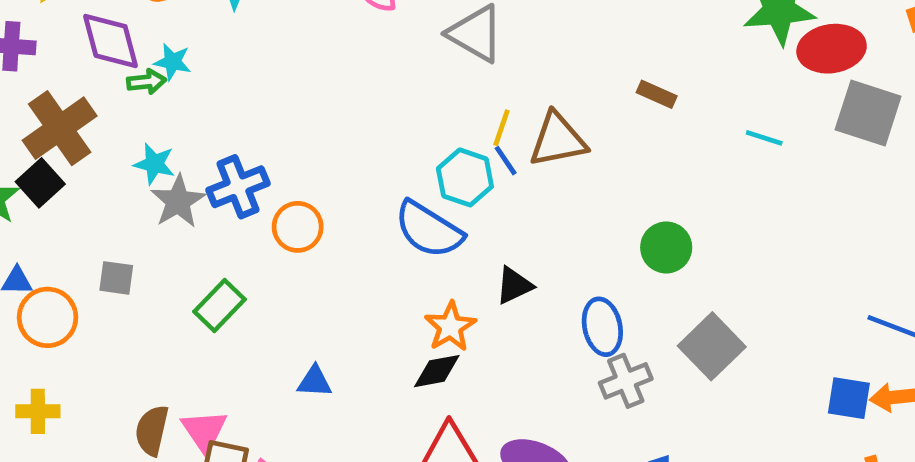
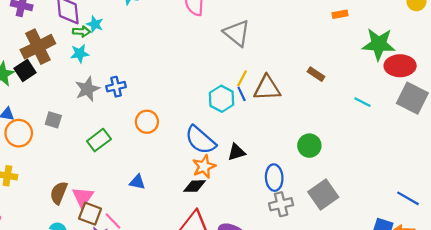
cyan star: (154, 164) -> (80, 53), moved, turned -30
blue cross: (238, 187) -> (116, 87), size x0.7
orange circle: (298, 227) -> (147, 122), moved
blue semicircle: (429, 230) -> (200, 140), moved

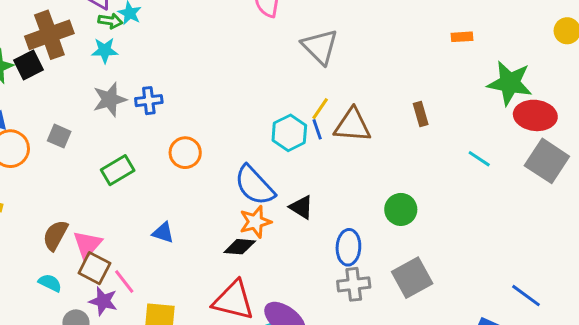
brown rectangle: (316, 74) -> (421, 114), turned 35
black triangle: (236, 152) -> (301, 207), turned 42

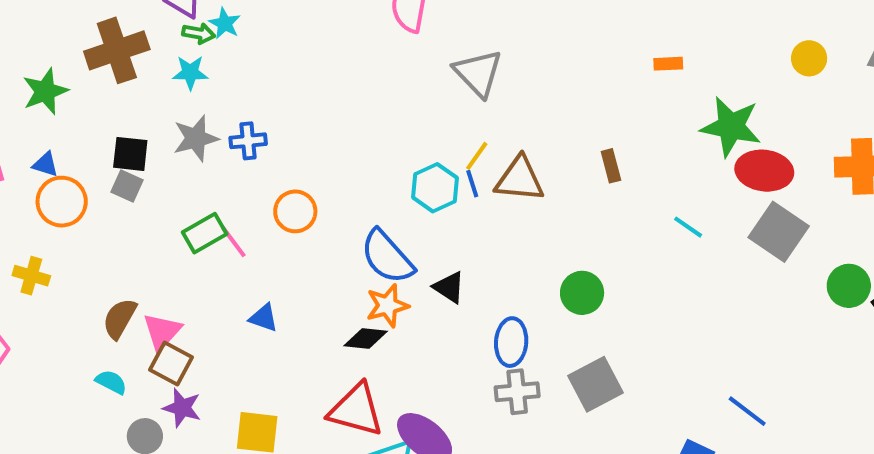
black square: (28, 65) -> (130, 154), moved, turned 32
pink line: (124, 281) -> (234, 242), moved

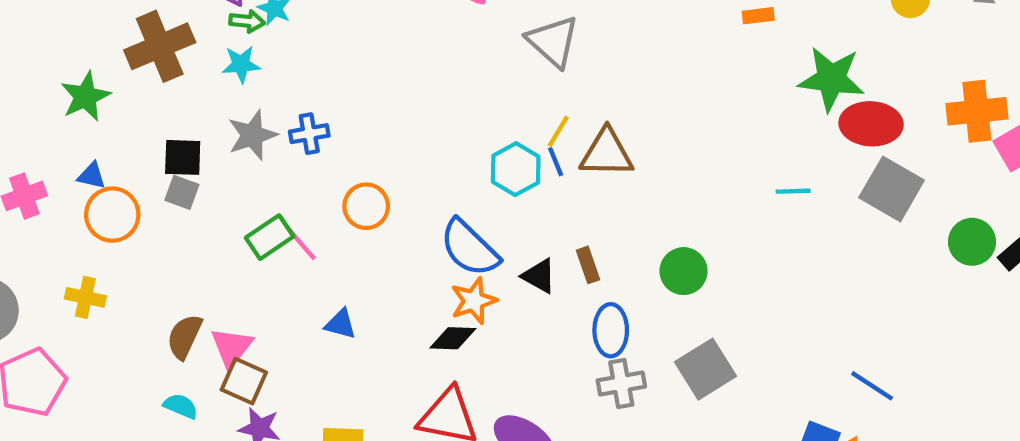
brown rectangle: (611, 166) -> (588, 265), moved
cyan line: (688, 227) -> (793, 191), turned -32

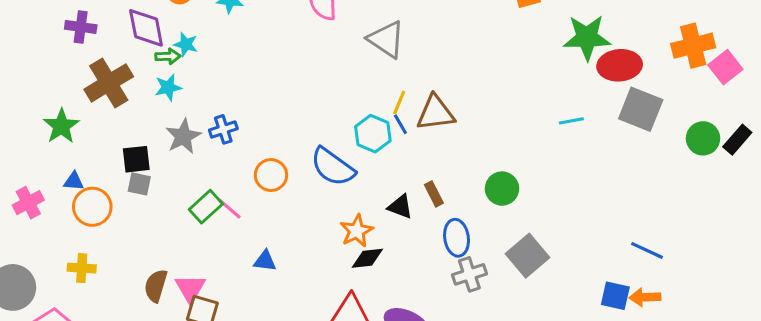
blue semicircle: (469, 248) -> (333, 167), moved
black diamond: (453, 338) -> (367, 258), moved

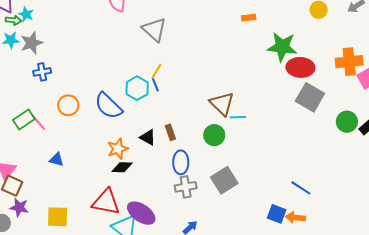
brown triangle: (436, 113) -> (222, 104), moved, turned 44
cyan line: (571, 121) -> (238, 117), moved
gray star: (183, 136) -> (32, 43), moved

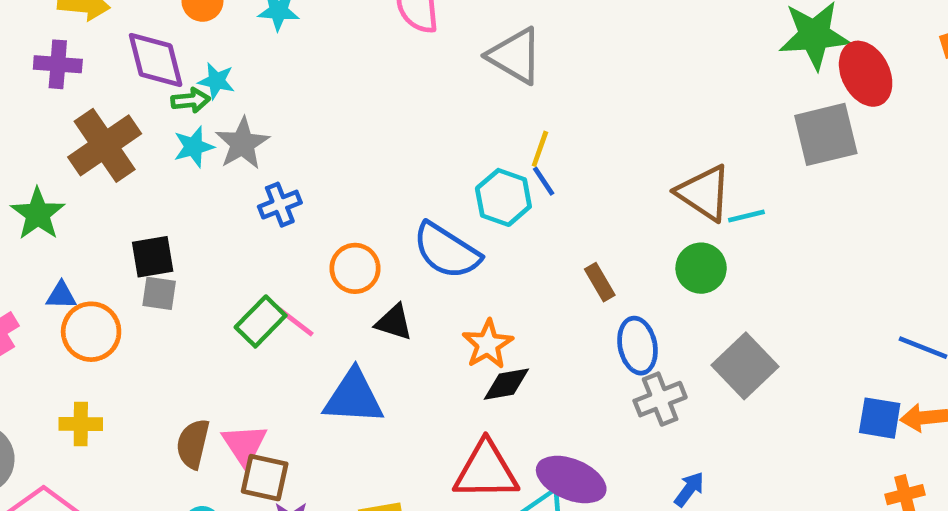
red ellipse: (300, 67) -> (866, 74), turned 72
gray square: (310, 97) -> (826, 134), moved, turned -32
black triangle: (148, 137) -> (394, 322), moved
blue triangle: (57, 159) -> (354, 397), size x1.8

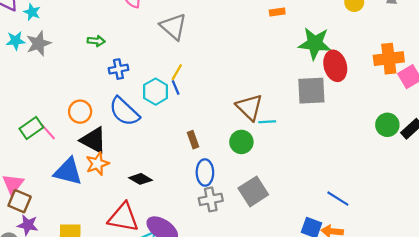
green arrow: (191, 100) -> (96, 41), moved
blue cross: (280, 205) -> (118, 69), moved
black triangle: (394, 322) -> (93, 140), size x1.5
orange star: (488, 344) -> (97, 164), moved
black diamond: (506, 384) -> (140, 179), turned 30

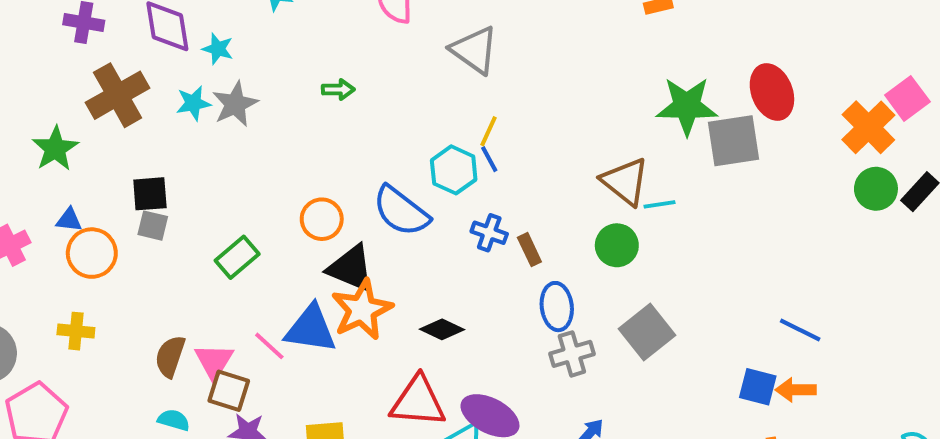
green star: (315, 43) -> (687, 106), moved
orange cross: (389, 59) -> (868, 127), moved, turned -32
blue cross: (118, 69) -> (489, 233), moved, turned 36
pink line: (48, 131) -> (269, 346), moved
orange star: (97, 164) -> (362, 310), size x1.4

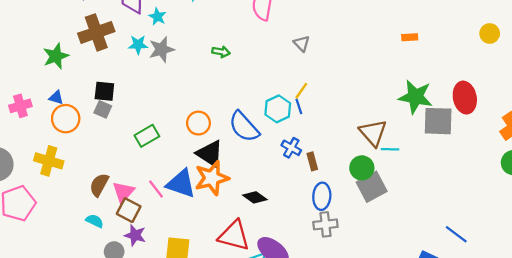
gray triangle: (474, 50) -> (302, 44), size x0.6
yellow cross: (76, 331) -> (49, 161), size x1.4
gray square: (647, 332) -> (372, 187), moved

